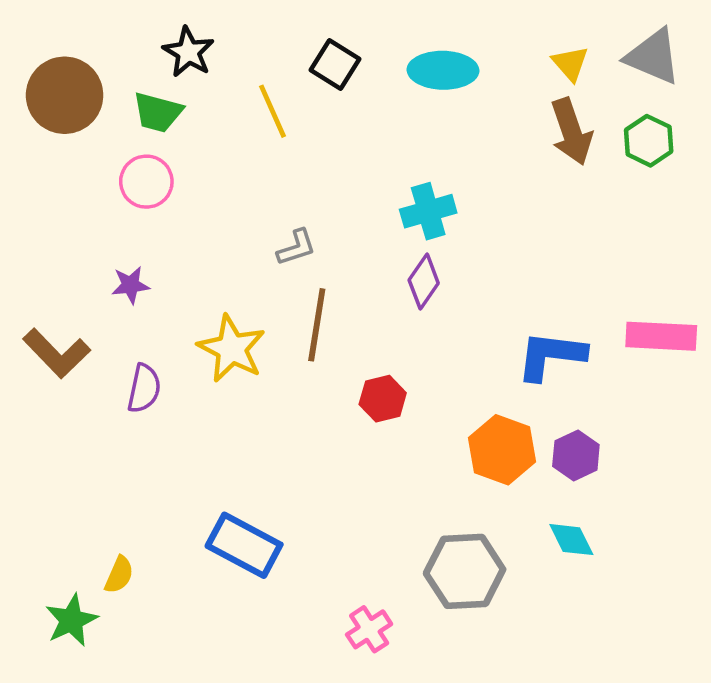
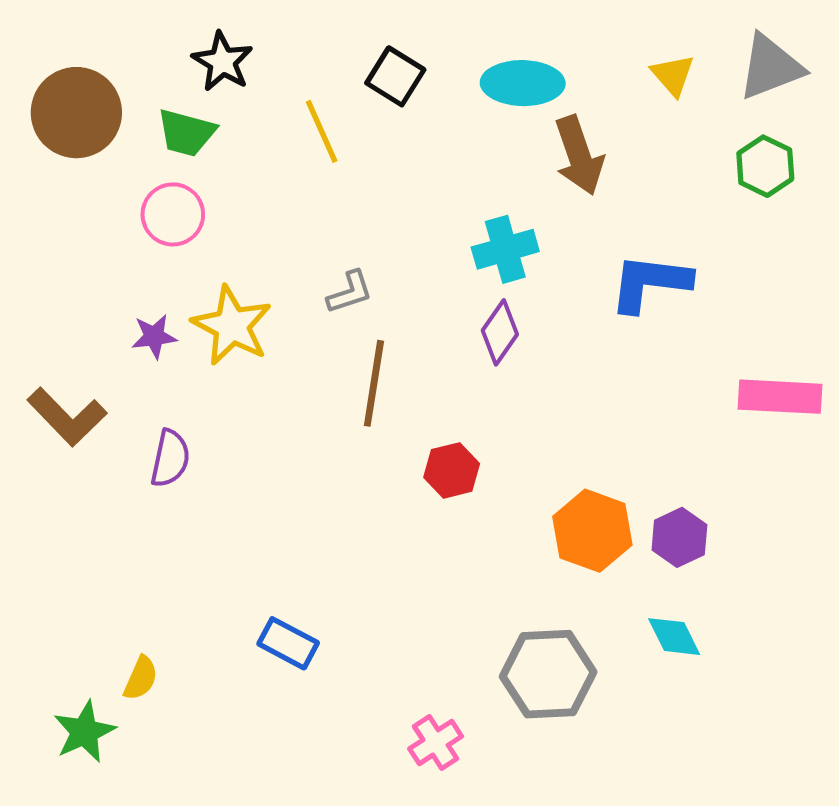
gray triangle: (653, 57) -> (771, 67), turned -44
brown arrow: (571, 132) -> (579, 155), moved
yellow star: (232, 349) -> (232, 326), moved
blue L-shape: (551, 355) -> (650, 283), moved
blue rectangle: (244, 545) -> (288, 643), size x0.7

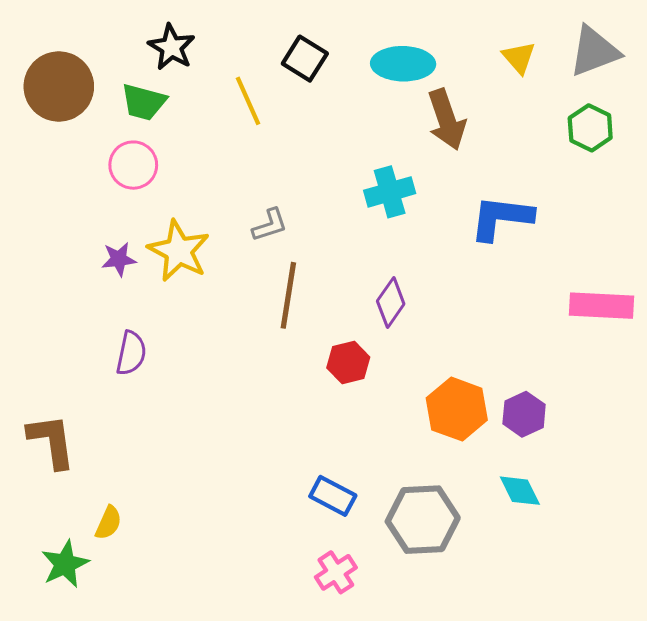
purple diamond: (500, 332) -> (391, 303), moved
brown L-shape: (67, 417) -> (52, 441), moved, turned -144
blue rectangle: (288, 643) -> (333, 496), moved

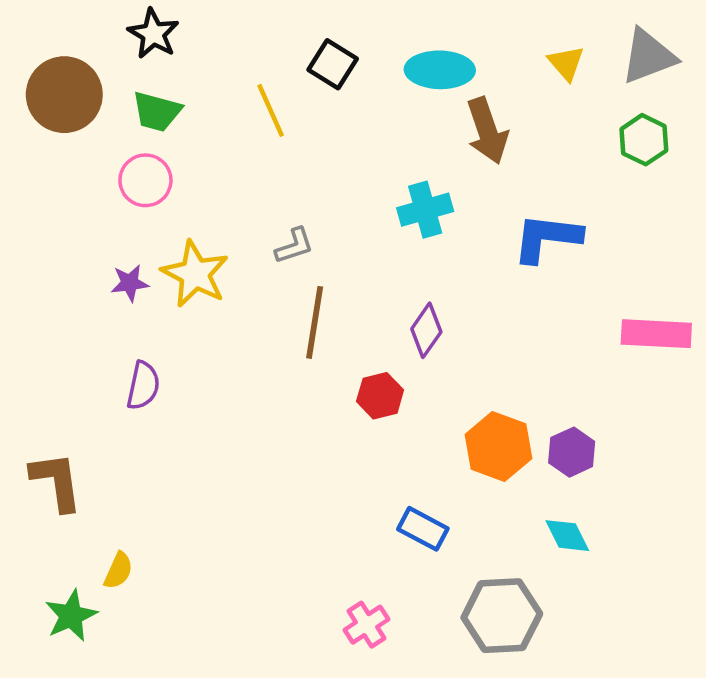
black star: (172, 47) -> (153, 34), moved
blue rectangle: (333, 496) -> (423, 529), moved
gray hexagon: (423, 520) -> (502, 616), moved

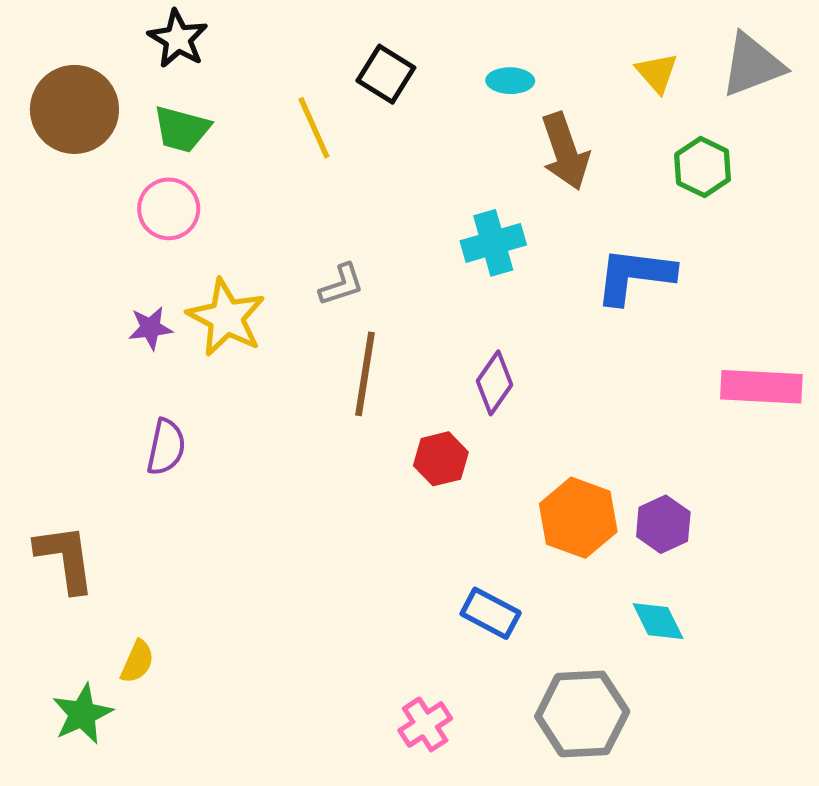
cyan ellipse: (440, 70) -> (510, 81), size x0.6
green hexagon: (644, 140) -> (703, 167), moved

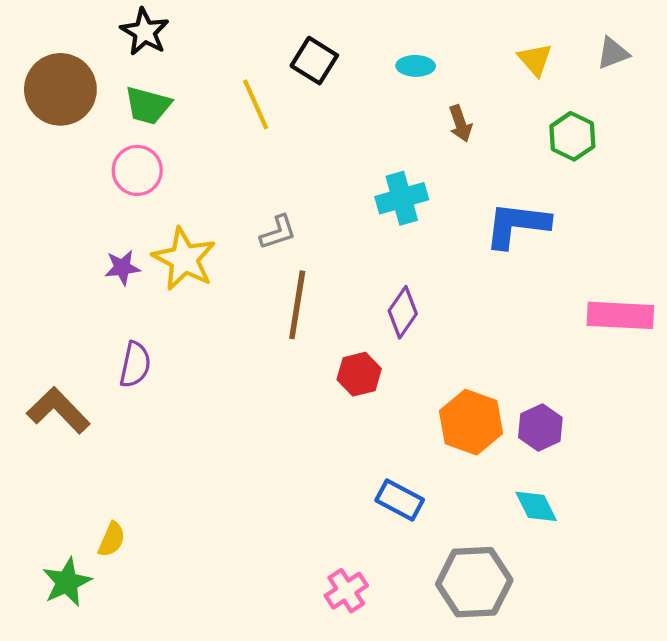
gray triangle: (752, 65) -> (613, 53), size x0.6
brown arrow: (565, 151) -> (460, 124), size x0.6
brown L-shape: (65, 558) -> (58, 410), moved, turned -36

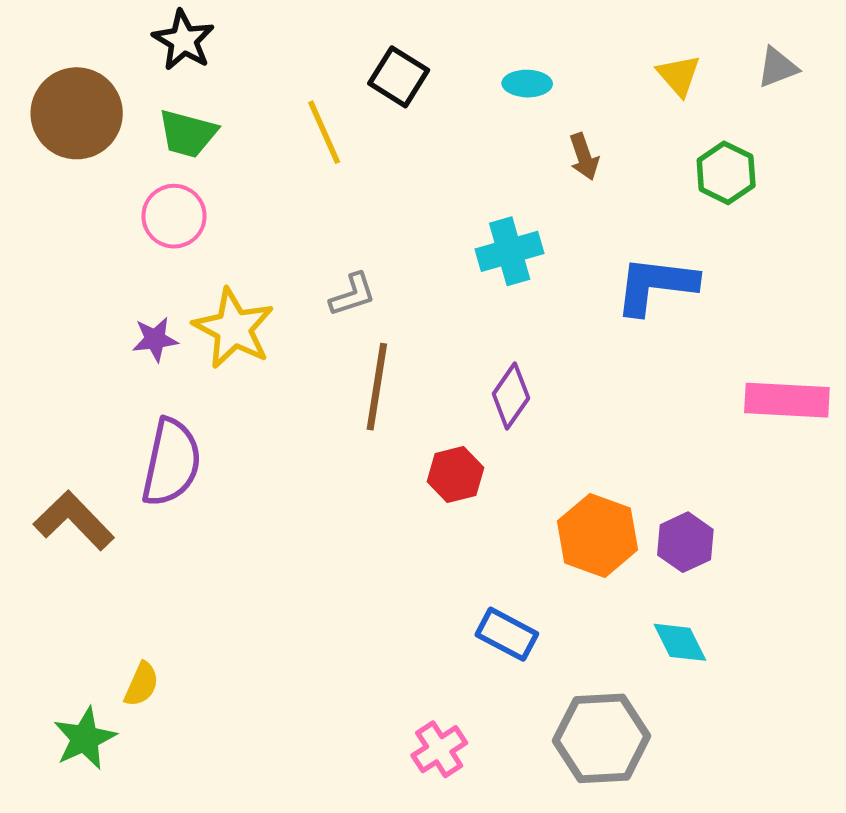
purple semicircle: (135, 365) -> (171, 462), size x1.5

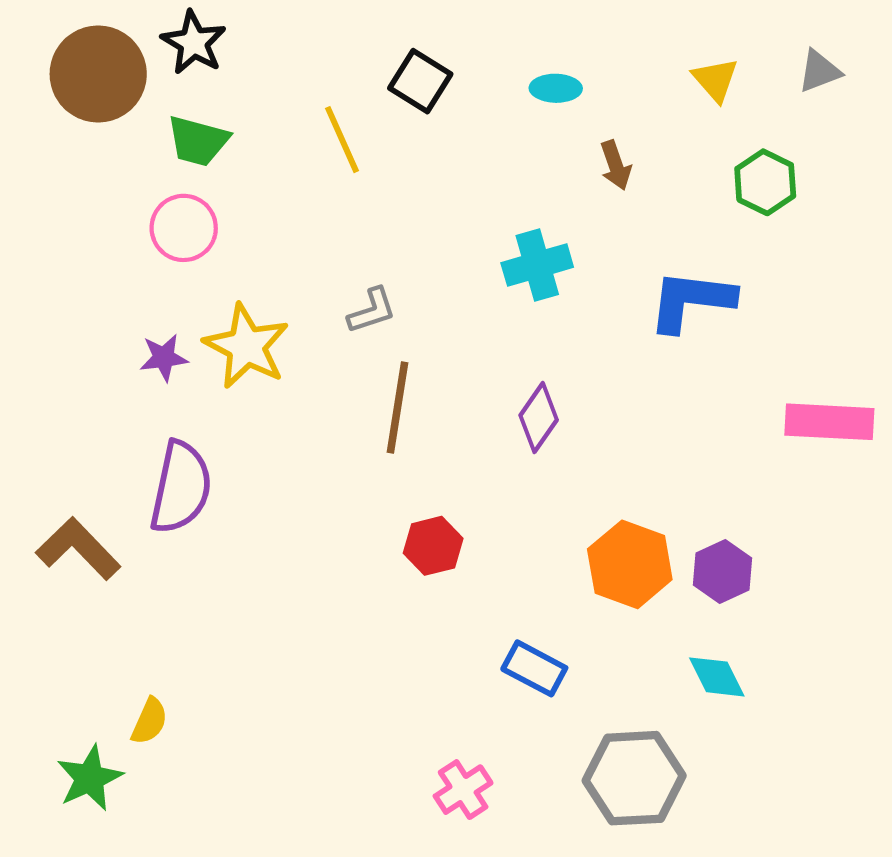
brown circle: (77, 113) -> (98, 74), moved
red hexagon: (455, 475) -> (433, 546), moved

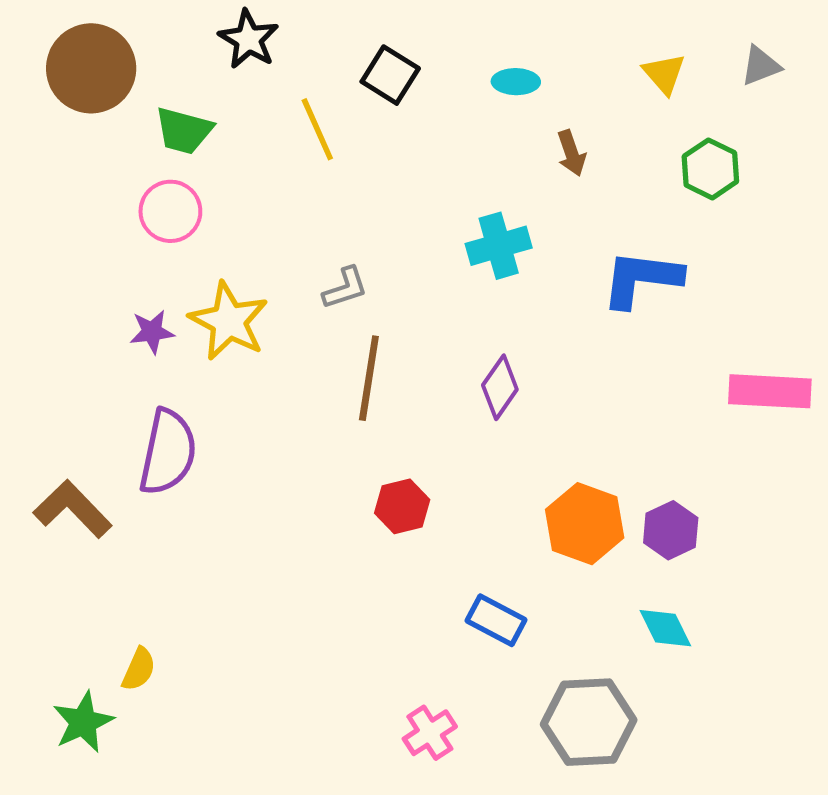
black star: (194, 43) -> (249, 39), moved

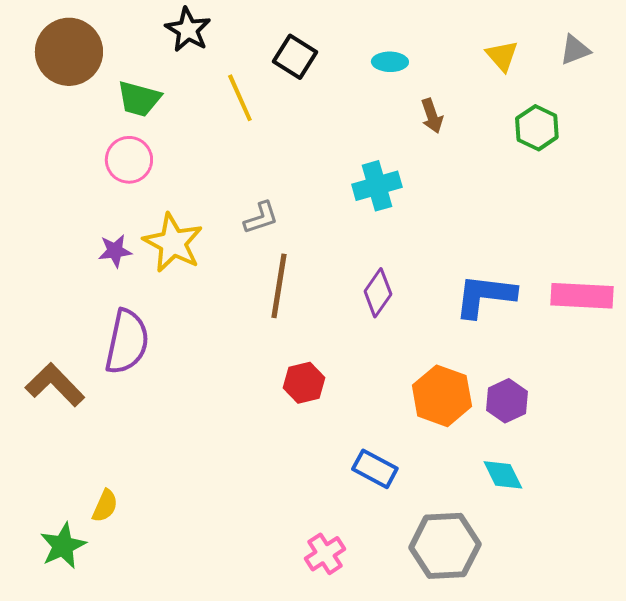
blue L-shape: (642, 279) -> (485, 296), moved

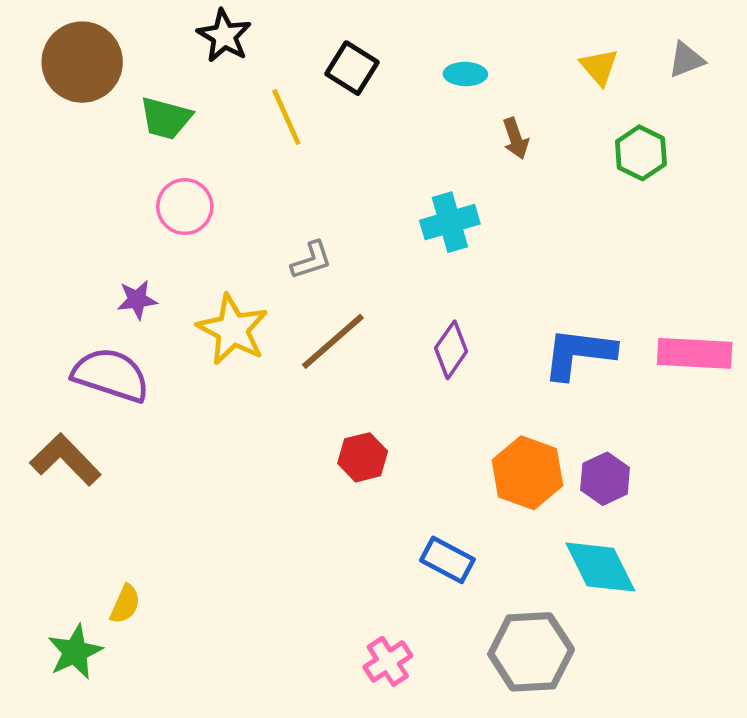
pink circle: (129, 160) -> (185, 207), moved
yellow star: (173, 243) -> (233, 330), moved
brown line: (279, 286) -> (333, 341), turned 40
purple semicircle: (127, 342) -> (111, 375), moved, turned -84
cyan diamond: (503, 475) -> (600, 567), size x1.5

